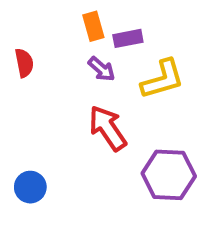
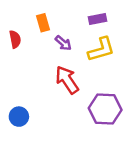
orange rectangle: (93, 26) -> (43, 23), moved
purple rectangle: (128, 38) -> (97, 19), moved

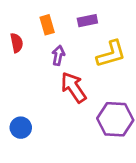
purple rectangle: (97, 19) -> (87, 21), moved
purple arrow: (63, 43) -> (58, 55), moved, turned -120

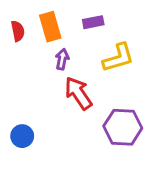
orange rectangle: (47, 25) -> (50, 27), size x1.4
red semicircle: (17, 43) -> (18, 31), moved

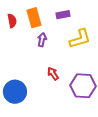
red arrow: (78, 93) -> (53, 74), moved, size x0.6
blue circle: (22, 136) -> (15, 92), size x1.5

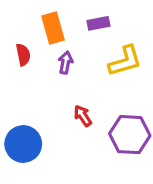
red semicircle: (12, 21) -> (23, 55), moved

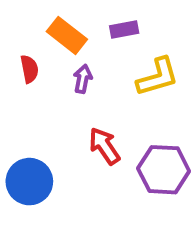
orange rectangle: (53, 28) -> (67, 35), turned -36
red arrow: (83, 116) -> (104, 146), size x1.4

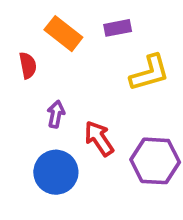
purple arrow: (83, 79) -> (56, 114), moved
blue circle: (29, 182) -> (56, 172), moved

